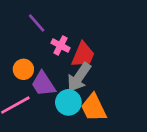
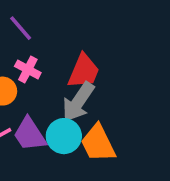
pink cross: (60, 45) -> (28, 69), moved
purple trapezoid: (43, 84) -> (30, 134), moved

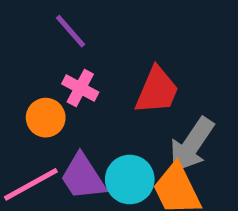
gray arrow: (78, 102) -> (192, 145), moved

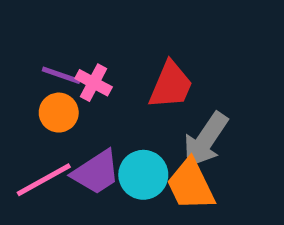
purple line: (70, 31) -> (61, 75), moved, turned -30
purple trapezoid: (83, 177) -> (96, 172), turned -90

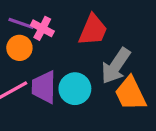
purple trapezoid: (96, 172) -> (44, 87), turned 124
orange trapezoid: (191, 185) -> (130, 94), moved

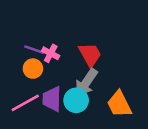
red trapezoid: (93, 30) -> (90, 55), turned -52
gray arrow: (116, 66) -> (86, 83), moved

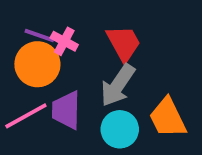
orange circle: (33, 69) -> (37, 64), size x1.5
cyan circle: (76, 100) -> (120, 129), moved

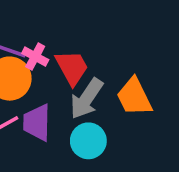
red trapezoid: (124, 43) -> (72, 68), moved
orange trapezoid: (168, 118) -> (134, 97), moved

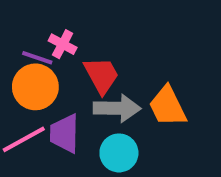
pink cross: (35, 57) -> (63, 44), moved
gray arrow: (87, 99) -> (117, 108), turned -123

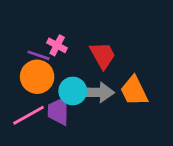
red trapezoid: (101, 75) -> (103, 55), moved
cyan circle: (119, 153) -> (73, 91), moved

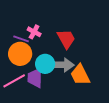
orange trapezoid: (134, 91) -> (80, 75), moved

